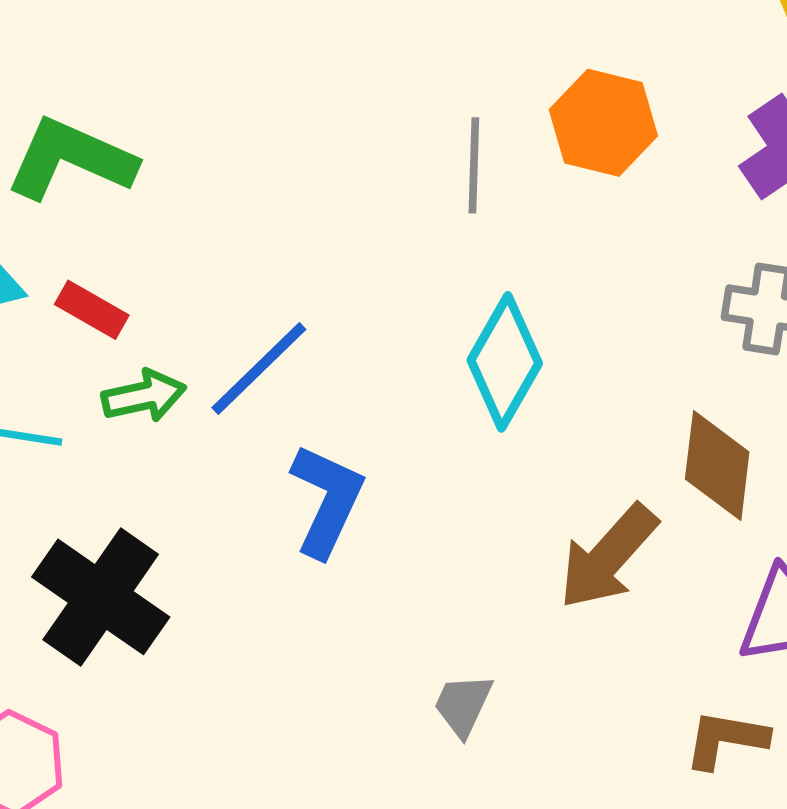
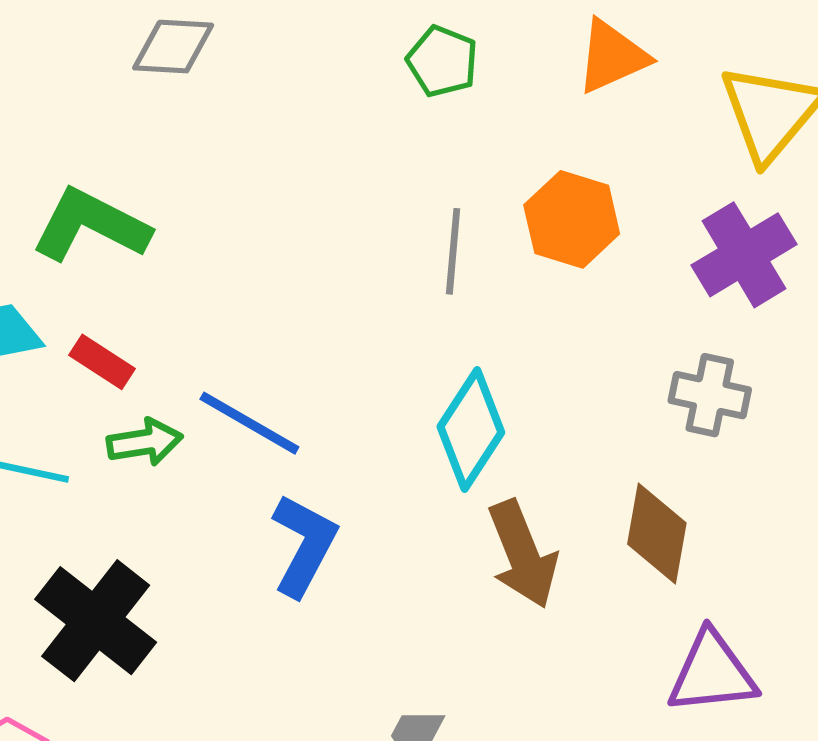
blue line: (259, 368) -> (249, 423), turned 71
brown arrow: (608, 557) -> (523, 554), moved, turned -67

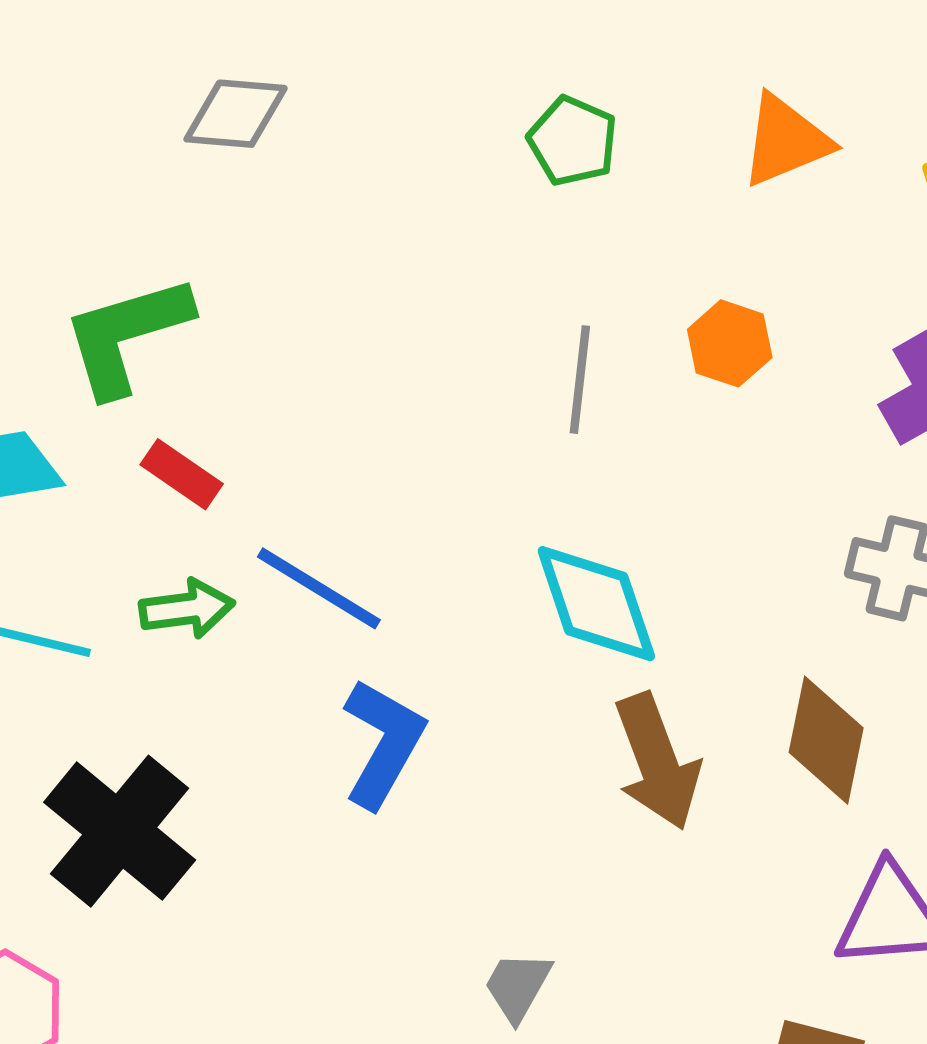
orange hexagon: (572, 219) -> (730, 343), size x0.7
green L-shape: (91, 225) -> (126, 335), turned -45
red rectangle: (102, 362) -> (182, 474), moved
cyan diamond: (471, 430) -> (596, 604), turned -53

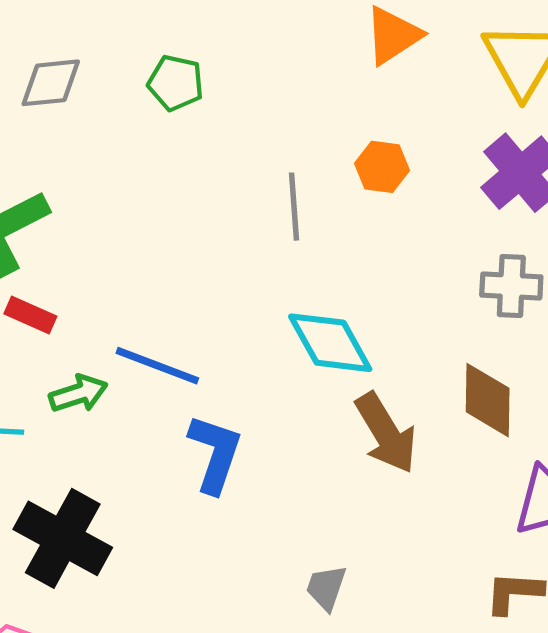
green pentagon: (573, 141) -> (176, 83), moved
red rectangle: (182, 474) -> (30, 315), moved

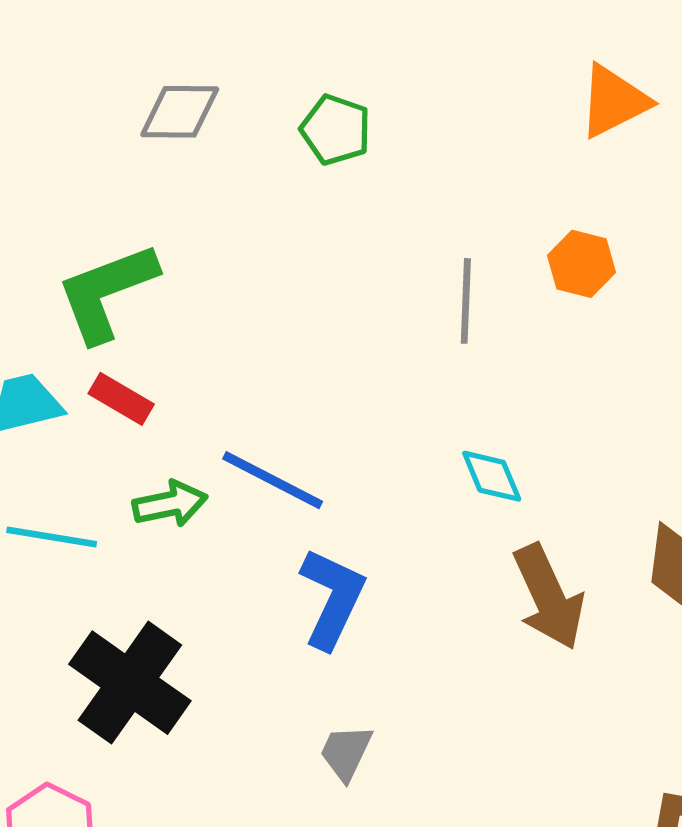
cyan diamond: (330, 343) -> (492, 476), size x0.6
gray trapezoid: (326, 588) -> (346, 752), moved

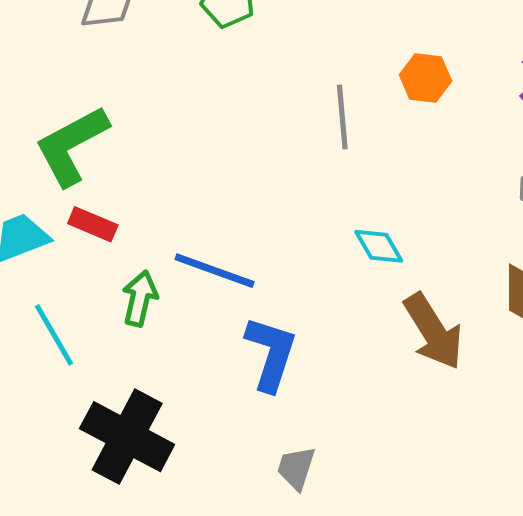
green arrow: (170, 504) -> (140, 298), turned -58
cyan line: (52, 537) -> (54, 335), turned 58

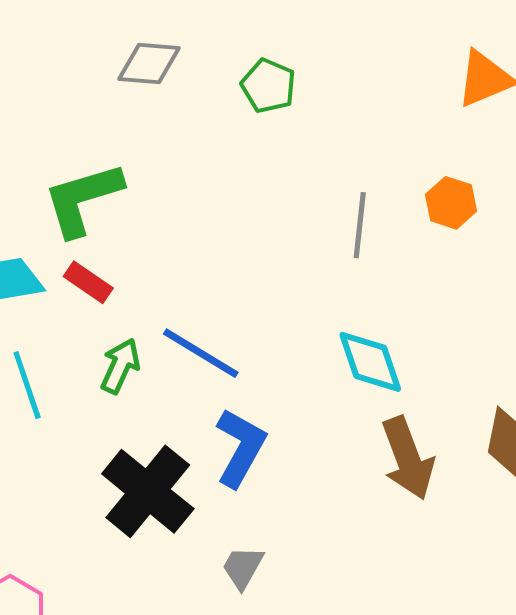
cyan diamond: (379, 246) -> (370, 362), size x1.4
black cross: (127, 437) -> (148, 491), moved

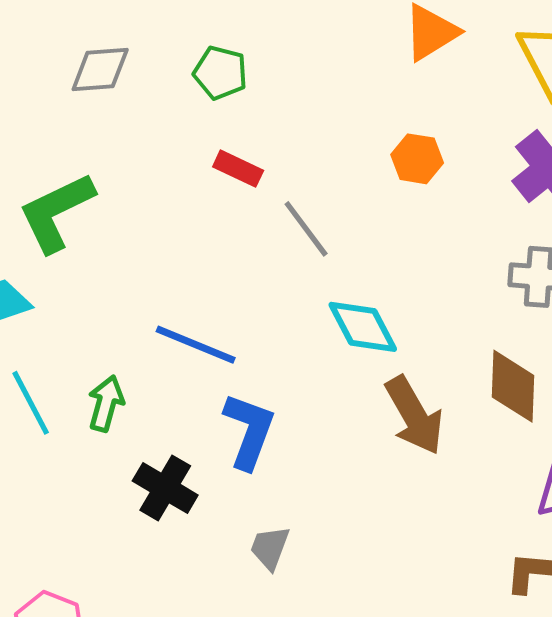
gray line: (360, 225) -> (306, 229), moved, turned -34
red rectangle: (88, 282) -> (238, 169), moved
green arrow: (120, 366) -> (106, 403), moved
black cross: (148, 491) -> (165, 488), size x0.7

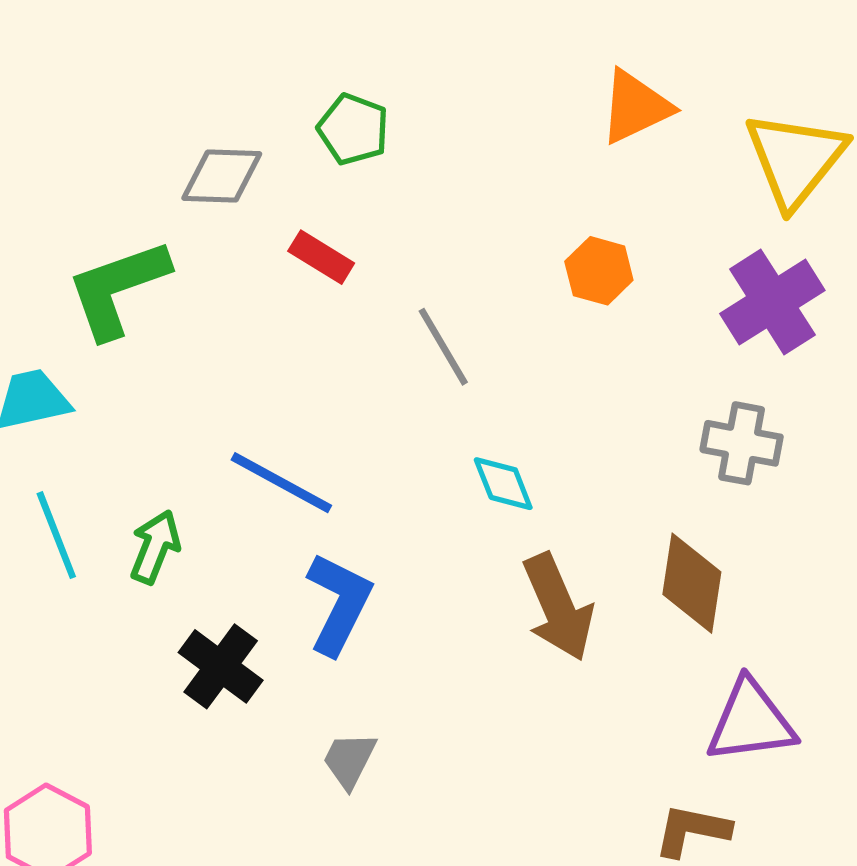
gray diamond: (100, 69) -> (222, 176), moved
red rectangle: (238, 169) -> (321, 257), moved
cyan diamond: (363, 327) -> (503, 484), size x0.7

